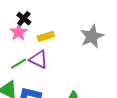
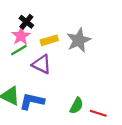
gray star: (92, 36) -> (79, 40), moved
green line: (19, 64) -> (19, 50), moved

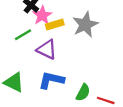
pink star: (21, 36) -> (42, 15), moved
blue L-shape: (32, 101) -> (51, 80), moved

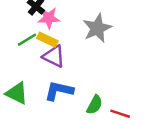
pink star: (42, 15) -> (49, 18), turned 30
yellow rectangle: (55, 25) -> (47, 40), moved, turned 42

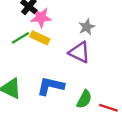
gray star: (97, 28) -> (87, 27), size x0.6
purple triangle: (54, 56) -> (79, 52), moved

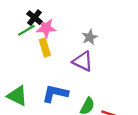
green line: (20, 38) -> (26, 30), moved
yellow rectangle: (40, 38) -> (45, 47), turned 48

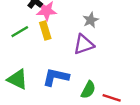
green line: (26, 30) -> (20, 32), moved
purple triangle: (83, 61) -> (84, 44), turned -45

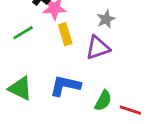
yellow rectangle: (45, 31) -> (65, 34), moved

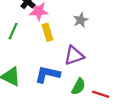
green line: (23, 33) -> (13, 31), turned -35
purple triangle: (98, 48) -> (74, 56), moved

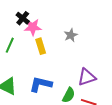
purple triangle: (74, 56) -> (87, 77), moved

